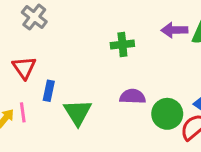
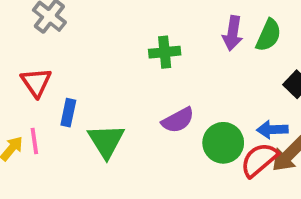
purple arrow: (174, 30) -> (233, 33), turned -80
purple semicircle: (133, 96) -> (178, 120), turned 150

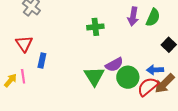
purple semicircle: (178, 120) -> (114, 65), moved
green triangle: (106, 141) -> (94, 76), moved

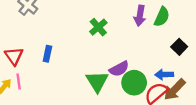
green cross: (95, 27) -> (98, 27), turned -35
red triangle: (24, 44) -> (14, 56), moved
blue rectangle: (42, 60) -> (47, 54), moved

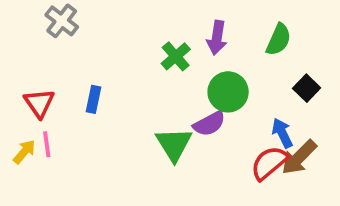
purple arrow: (140, 16) -> (217, 38), moved
blue arrow: (164, 75) -> (282, 133), turned 66
green circle: (134, 83) -> (228, 92), moved

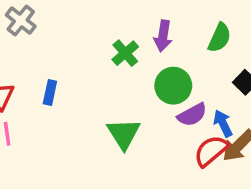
purple semicircle: (209, 124) -> (192, 115), moved

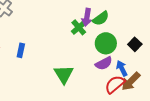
green semicircle: (220, 38) -> (101, 18), moved, turned 30
green cross: (125, 53) -> (79, 27), moved
green circle: (173, 86) -> (106, 43), moved

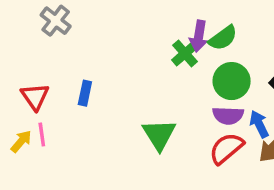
purple semicircle: (104, 63) -> (228, 116), turned 30
red semicircle: (115, 84) -> (226, 148), moved

